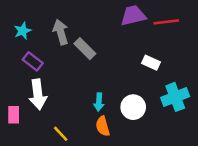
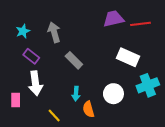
gray rectangle: (85, 49) -> (74, 60), moved
white rectangle: (151, 63) -> (128, 57), size x1.5
cyan arrow: (99, 102) -> (76, 94), moved

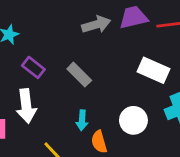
gray arrow: (54, 32) -> (96, 25), moved, turned 90
purple rectangle: (31, 56) -> (33, 67), moved

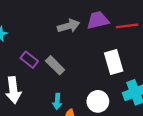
purple rectangle: (33, 67) -> (29, 60), moved
white rectangle: (153, 70) -> (114, 62), turned 50

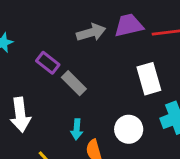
purple rectangle: (29, 60) -> (48, 63), moved

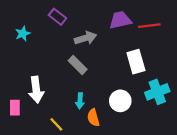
gray arrow: (91, 32) -> (86, 38), moved
purple rectangle: (48, 63) -> (57, 17), moved

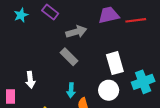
cyan star: (23, 34) -> (21, 15), moved
white rectangle: (136, 62) -> (115, 63), moved
white arrow: (36, 90) -> (30, 80), size x0.7

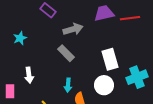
cyan star: (21, 15) -> (20, 38), moved

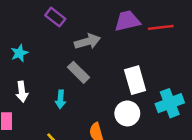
white arrow: (29, 75) -> (22, 92), moved
cyan arrow: (68, 85) -> (60, 99), moved

